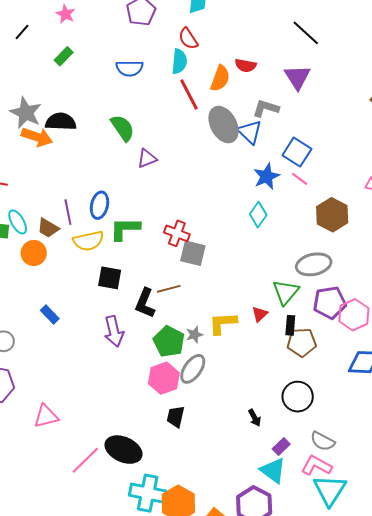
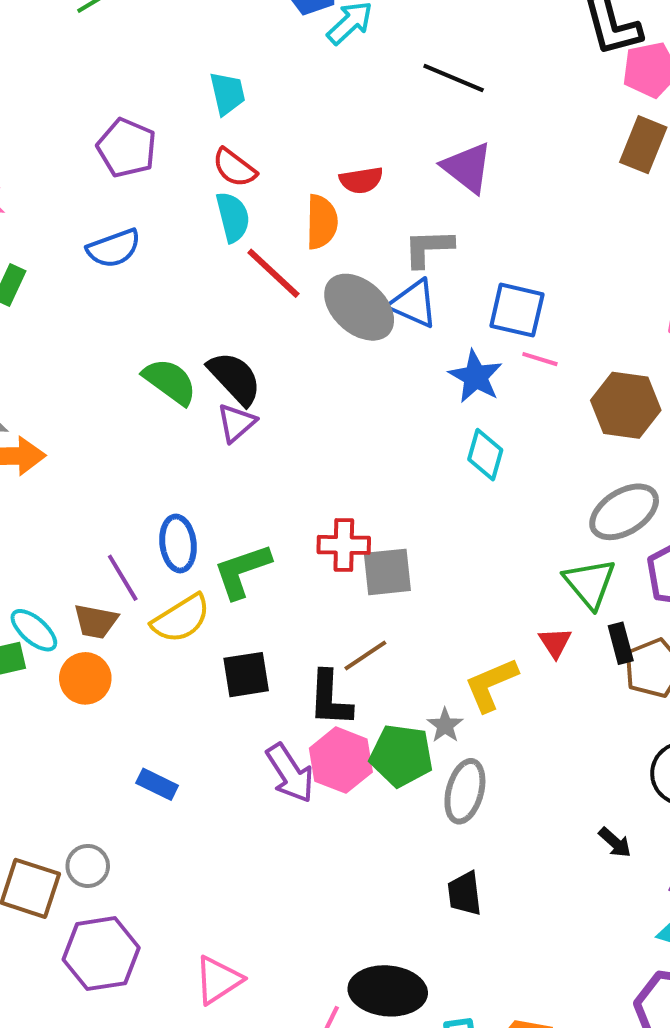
blue semicircle: (130, 68) -> (114, 248), moved
black semicircle: (61, 122) -> (235, 378), moved, turned 64
pink hexagon: (164, 378) -> (341, 760), moved

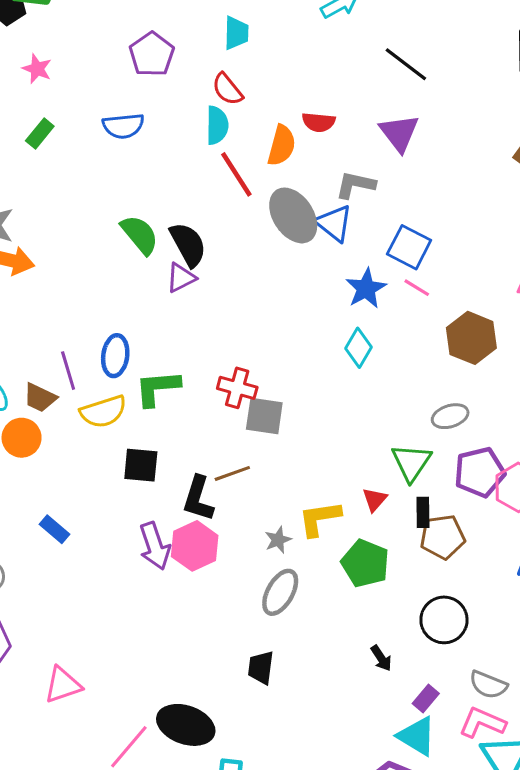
gray ellipse: (624, 512) -> (450, 416), size x0.7
green pentagon: (401, 755) -> (365, 563), moved

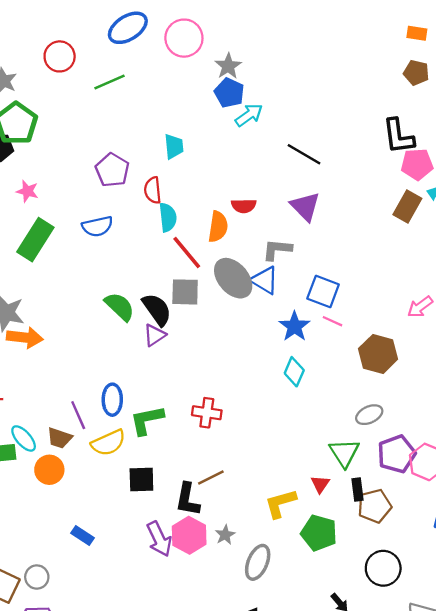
red semicircle: (227, 89) -> (153, 190), moved, turned 40
green rectangle: (40, 133) -> (35, 240), size x1.8
gray square: (264, 416) -> (185, 292), moved
gray star: (278, 540) -> (225, 535), moved

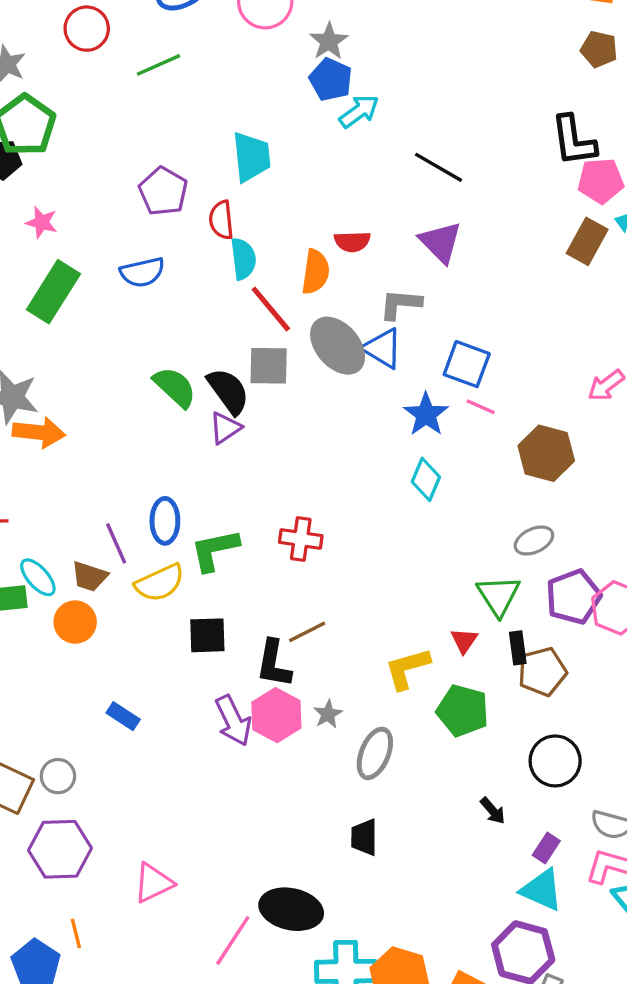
cyan trapezoid: (174, 146) -> (251, 157), size x1.4

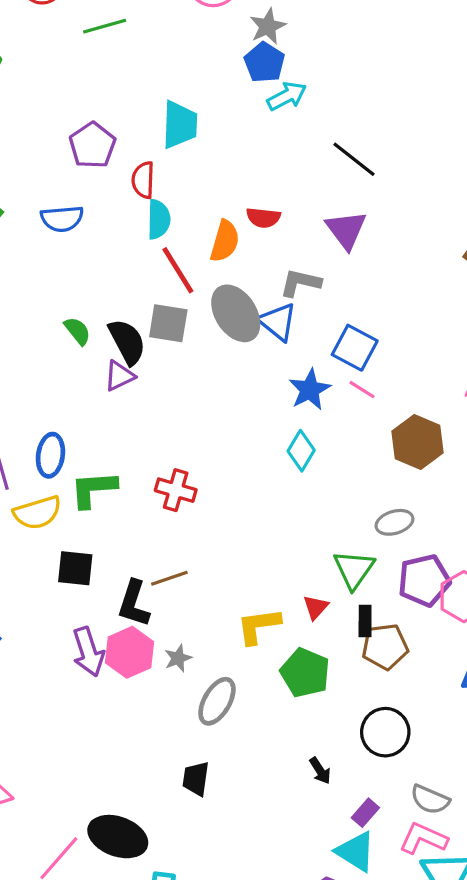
green semicircle: (175, 387) -> (77, 331), size x0.7

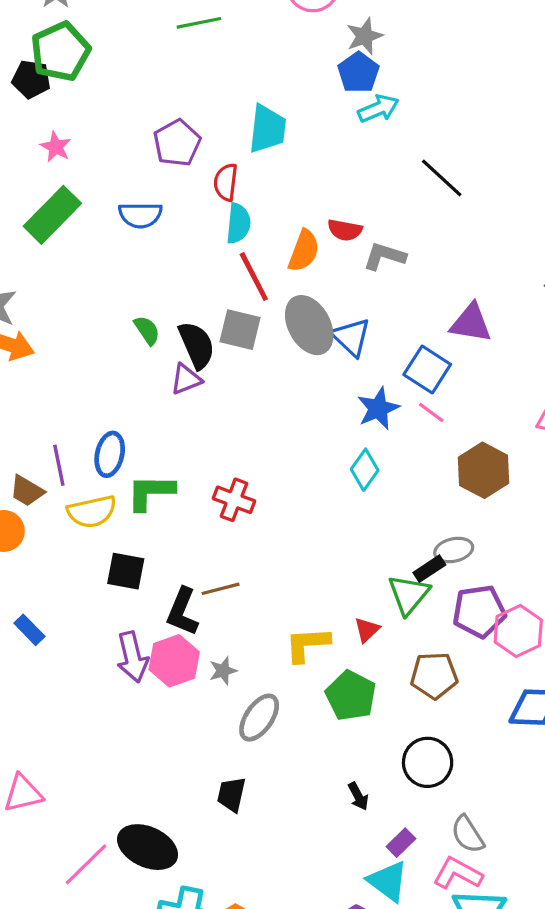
purple triangle: (346, 230) -> (471, 323), moved, turned -48
gray L-shape: (300, 283) -> (384, 256), moved
black rectangle: (365, 621) -> (429, 569), moved, turned 52
gray semicircle: (430, 799) -> (468, 834), turned 30

